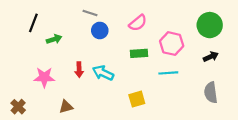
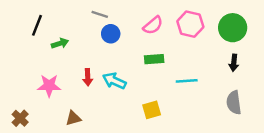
pink hexagon: (172, 44) -> (190, 24), moved
black arrow: (211, 57) -> (234, 63), turned 120

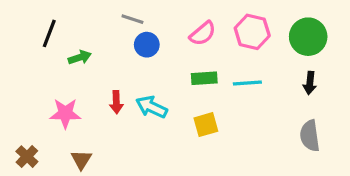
cyan line: (187, 81) -> (247, 83), moved
yellow square: (152, 110) -> (206, 125), moved
brown triangle: (73, 118) -> (81, 160), moved, turned -42

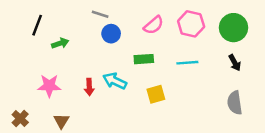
green rectangle: (204, 78) -> (144, 59), moved
black arrow: (310, 83) -> (235, 63), turned -35
red arrow: (116, 102) -> (89, 87), moved

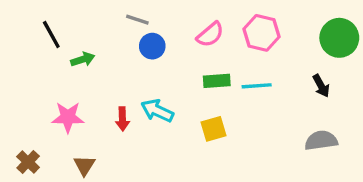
black line: (37, 25) -> (51, 35), turned -50
green circle: (234, 28) -> (339, 38), moved
green rectangle: (144, 59) -> (217, 81), moved
gray semicircle: (235, 103) -> (321, 140), turned 90

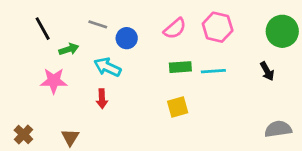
gray line: (137, 20) -> (98, 24), moved
cyan arrow: (157, 111) -> (107, 67), moved
pink star: (68, 117) -> (54, 81), moved
gray semicircle: (321, 140) -> (278, 129), moved

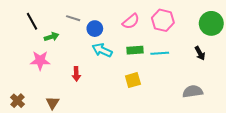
cyan arrow: (107, 67) -> (102, 50), moved
gray semicircle: (278, 129) -> (193, 91), moved

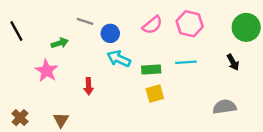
black line: (32, 21) -> (16, 31), moved
green rectangle: (135, 50) -> (151, 69), moved
pink star: (40, 60) -> (46, 71), turned 30

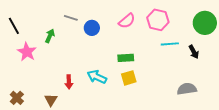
green arrow: (60, 43) -> (50, 36), turned -48
cyan arrow: (119, 59) -> (97, 77), moved
cyan line: (186, 62) -> (170, 44), moved
pink star: (46, 71) -> (27, 52), moved
red arrow: (89, 86) -> (69, 82), moved

